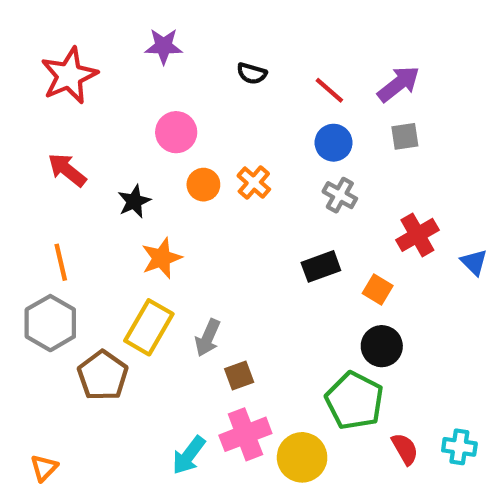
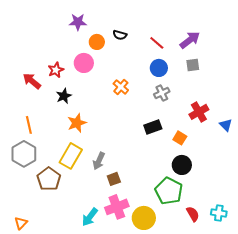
red star: (69, 76) -> (56, 70), moved, size x0.6
orange circle: (203, 185) -> (97, 42), moved
gray cross: (340, 195) -> (162, 93), turned 35

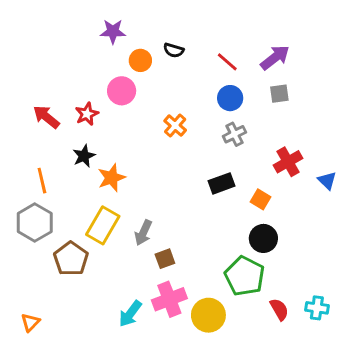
red star: (56, 70) -> (87, 114), moved
black star: (64, 96) -> (84, 156), moved

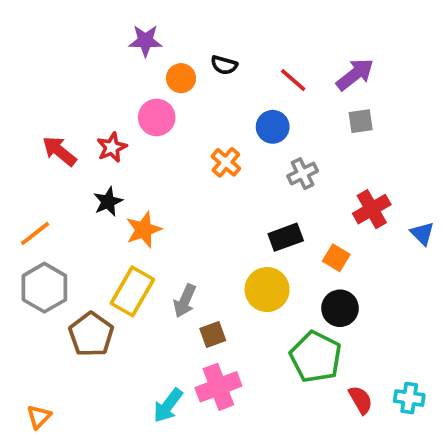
blue circle: (230, 98) -> (273, 127), moved
orange line: (42, 181) -> (35, 233), moved, turned 65
yellow circle: (208, 315) -> (267, 290), moved

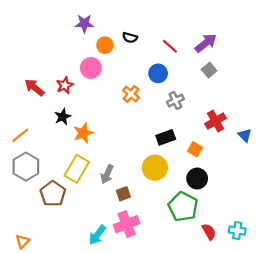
gray square: (361, 121) -> (209, 70), turned -32

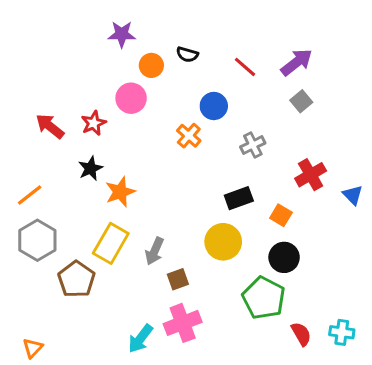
blue circle: (158, 73) -> (214, 106), moved

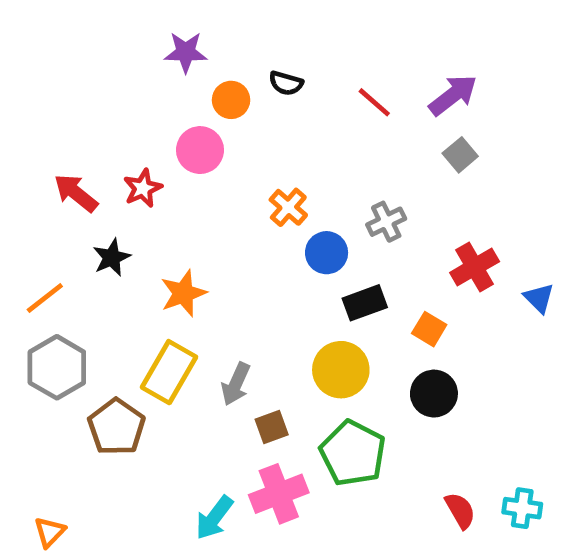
blue circle: (214, 106) -> (327, 253), moved
black star: (90, 168) -> (112, 257), moved
green pentagon: (264, 298) -> (353, 453), moved

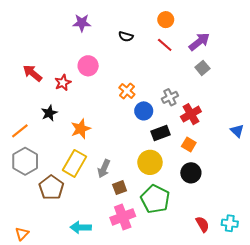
orange circle: (231, 100) -> (166, 20), moved
red arrow: (76, 193) -> (32, 73), moved
red cross: (475, 267) -> (191, 114), moved
cyan arrow: (214, 518) -> (81, 227), moved, turned 54

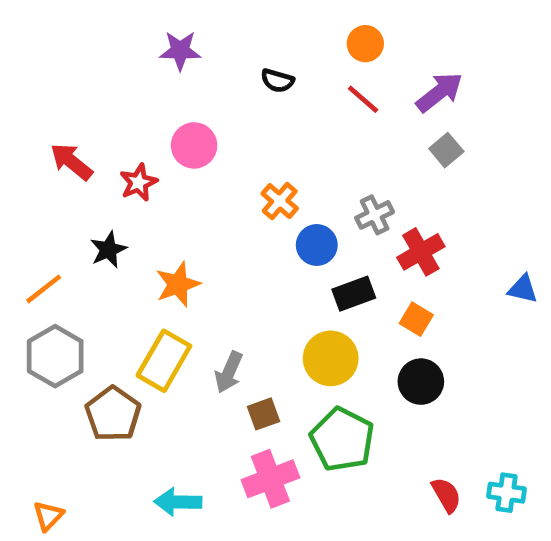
blue triangle: (237, 131) -> (523, 289), turned -32

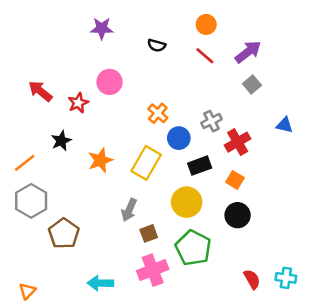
blue triangle: (523, 289) -> (285, 125), moved
yellow rectangle: (164, 361) -> (146, 163), moved

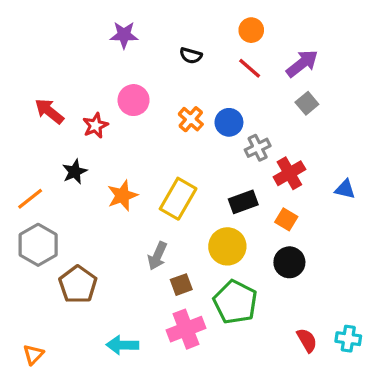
orange cross: (158, 113) -> (191, 119), moved
blue triangle: (285, 125) -> (345, 189), moved
blue circle: (179, 138) -> (229, 122), moved

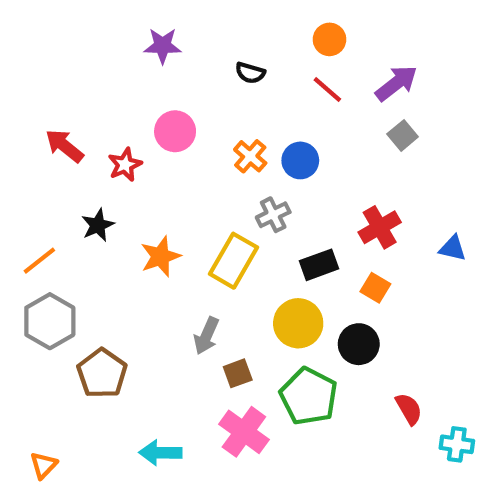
gray cross: (258, 148) -> (273, 215), moved
black circle: (289, 262) -> (359, 344), moved
pink cross: (186, 329) -> (244, 432), turned -33
red semicircle: (307, 340) -> (409, 409), moved

